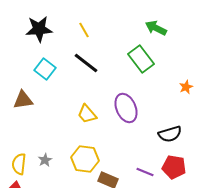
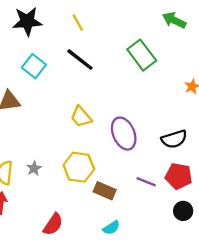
green arrow: (156, 28) -> (174, 20), moved
purple ellipse: (126, 108) -> (124, 134), moved

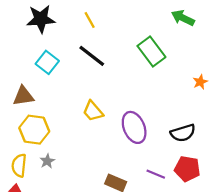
yellow hexagon: (79, 167) -> (34, 130), moved

